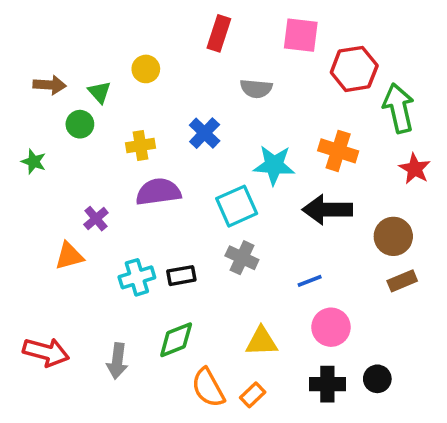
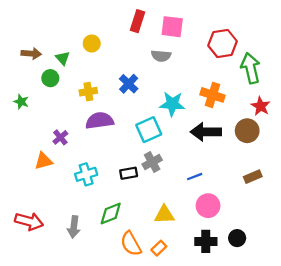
pink square: (301, 35) -> (172, 27), moved
brown circle: (393, 236) -> (247, 131), moved
gray cross: (242, 258) -> (152, 162), turned 36
black rectangle: (181, 276) -> (129, 173), moved

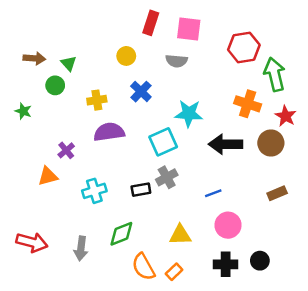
yellow circle: (92, 43) -> (126, 56), moved
orange cross: (212, 95) -> (248, 104), moved

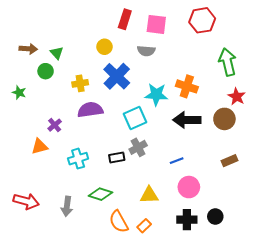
red hexagon: (244, 47) -> (202, 20), moved
blue cross: (141, 92) -> (117, 76), size x1.5
orange cross: (248, 104) -> (187, 86), moved
green diamond: (121, 234) -> (100, 194), turned 40

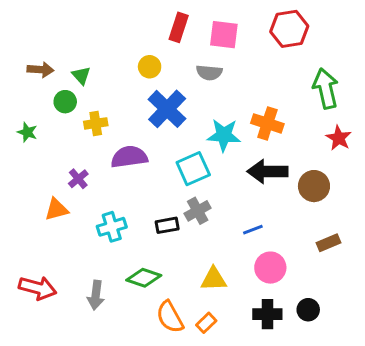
yellow cross: (80, 83) -> (96, 123), moved
brown circle: (224, 119) -> (314, 186), moved
brown rectangle: (230, 161) -> (329, 243), moved

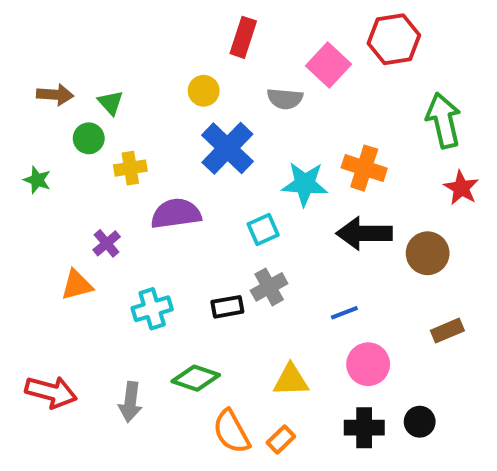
pink square: (224, 35) -> (329, 65), moved, turned 36
cyan square: (193, 169) -> (263, 229), size x0.7

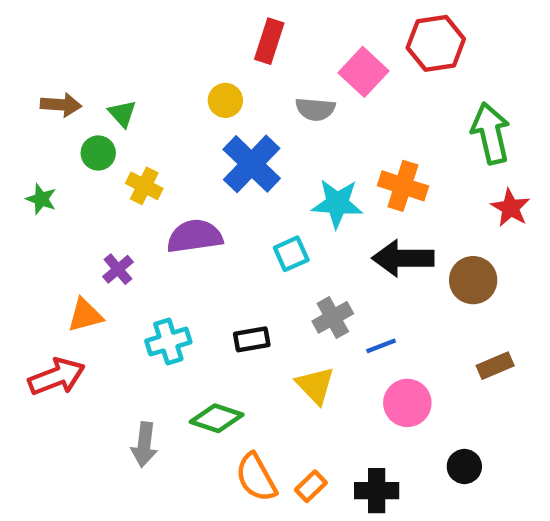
yellow cross: (130, 168) -> (144, 186), turned 36
gray cross: (269, 287) -> (333, 317), moved
yellow triangle: (291, 380) -> (315, 385), moved, turned 48
red arrow: (51, 392) -> (57, 377), moved, turned -36
black cross: (364, 428) -> (377, 491), moved

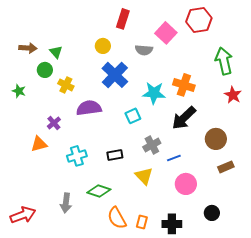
black arrow: (403, 258) -> (184, 118), turned -44
brown circle: (473, 280) -> (216, 139), moved
red arrow: (57, 377) -> (23, 215), moved
orange rectangle: (311, 486) -> (142, 222), turned -32

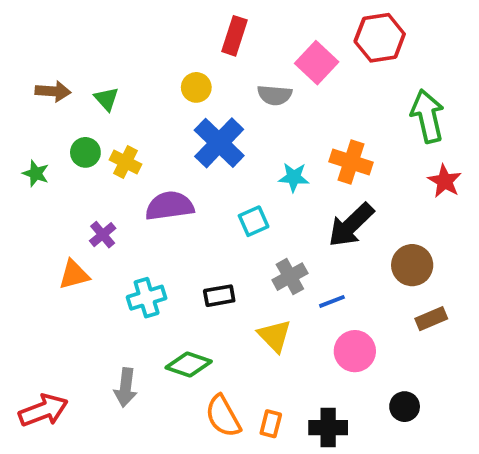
green circle: (45, 70) -> (85, 152), moved
cyan star: (154, 93) -> (294, 177), size x0.7

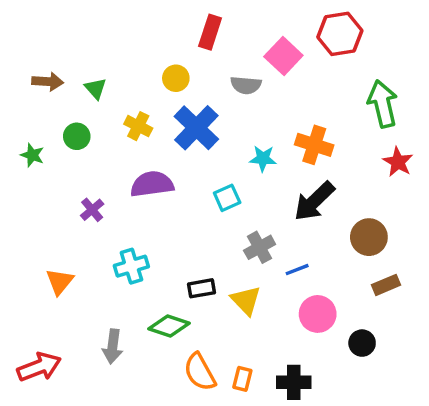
yellow cross: (126, 162) -> (138, 126), moved
orange triangle: (74, 275) -> (60, 282), moved, turned -36
black rectangle: (219, 296) -> (201, 288), moved
black circle: (405, 407) -> (362, 343), moved

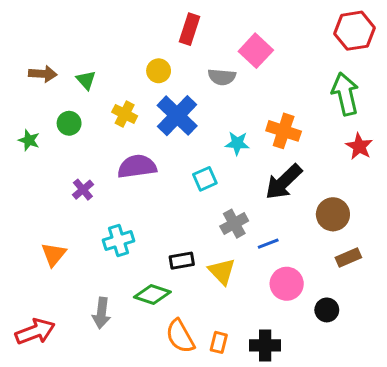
red hexagon: (340, 34) -> (355, 31), moved

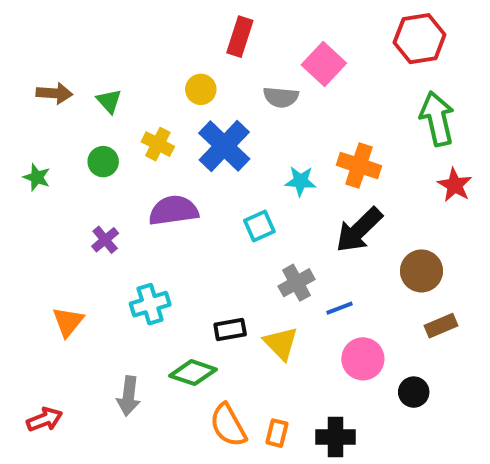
red hexagon: (355, 31) -> (420, 39), moved
green circle: (69, 123) -> (103, 162), moved
red arrow: (35, 332) -> (45, 419), size x0.7

